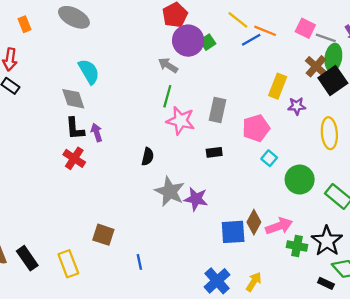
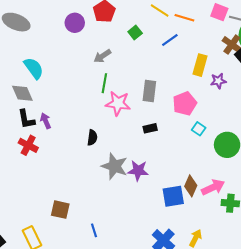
blue line: (251, 40) -> (170, 40), moved
purple circle: (188, 41) -> (75, 23), moved, size x0.7
gray arrow: (168, 65) -> (102, 56), turned -60

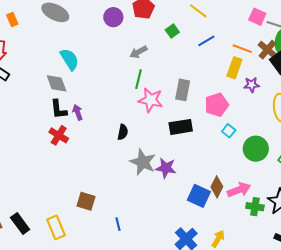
orange line: (184, 18) -> (242, 49), moved
black rectangle: (150, 128) -> (181, 127), size x1.6
blue square: (173, 196) -> (199, 196), turned 30

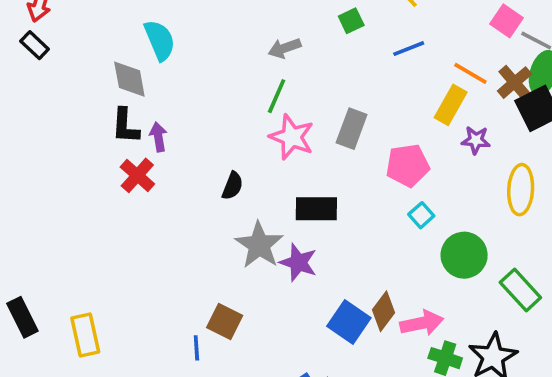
black rectangle: (181, 127) -> (316, 209), moved
red cross: (59, 135) -> (137, 175), moved
brown square: (86, 201) -> (225, 322), moved

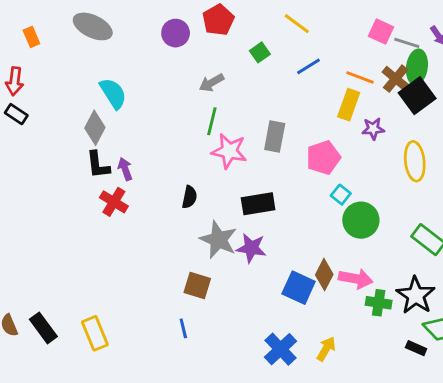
gray diamond: (129, 79) -> (95, 128), turned 48
green circle: (464, 255) -> (361, 220), moved
brown square: (225, 322) -> (197, 285), moved
pink arrow: (422, 323) -> (356, 279), turned 32

